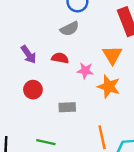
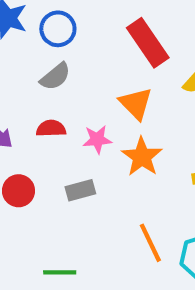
orange star: (109, 87) -> (142, 157), turned 30
gray rectangle: (67, 107) -> (80, 190), moved

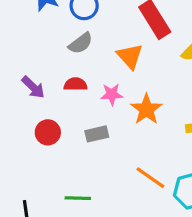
orange triangle: (136, 103) -> (130, 56), moved
orange line: (150, 243) -> (150, 178), turned -32

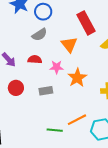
orange line: (150, 178) -> (77, 120), turned -66
green line: (78, 198) -> (55, 130), moved

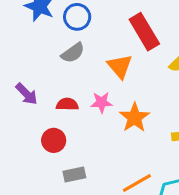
red semicircle: (35, 59) -> (67, 104), moved
red circle: (16, 88) -> (54, 140), moved
gray rectangle: (46, 91) -> (74, 174), moved

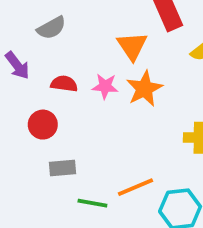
gray semicircle: (73, 53) -> (51, 28), moved
orange star: (134, 118) -> (144, 89), moved

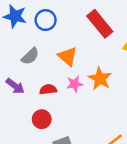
orange triangle: (132, 46) -> (68, 56), moved

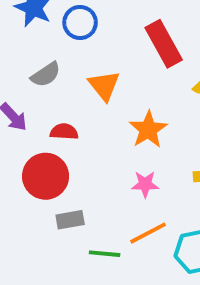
pink star: (75, 84) -> (145, 184), moved
red circle: (42, 119) -> (46, 176), size x1.5

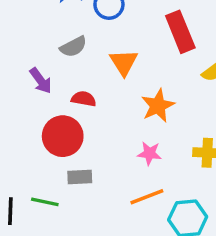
green line: (105, 254) -> (45, 202), moved

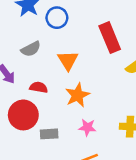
orange star: (158, 106) -> (77, 95), moved
gray rectangle: (80, 177) -> (49, 134), moved

